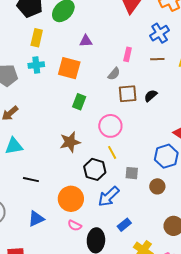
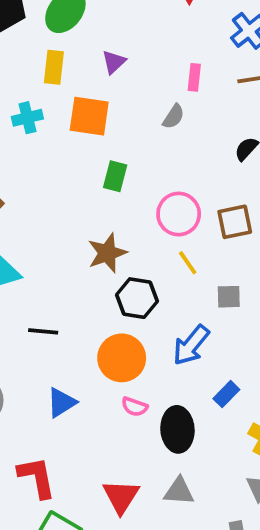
yellow rectangle: (37, 38) -> (54, 67), moved
purple triangle: (86, 41) -> (114, 62), turned -32
brown square: (128, 94) -> (235, 222), moved
black hexagon: (95, 169) -> (137, 298), moved

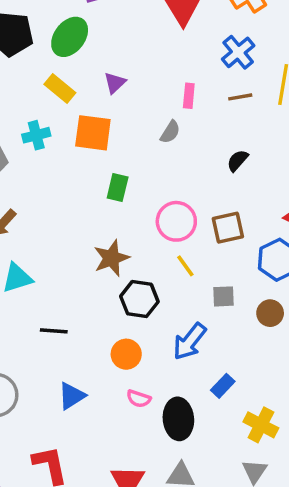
yellow rectangle: (54, 67) -> (60, 89), turned -56
orange circle: (122, 358) -> (126, 354), size x0.7

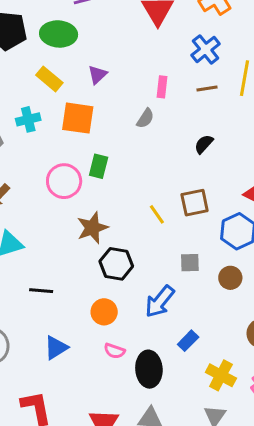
green ellipse: (70, 37) -> (59, 34), turned 56
pink circle: (176, 221) -> (64, 181), moved
yellow line: (185, 266) -> (157, 214), moved

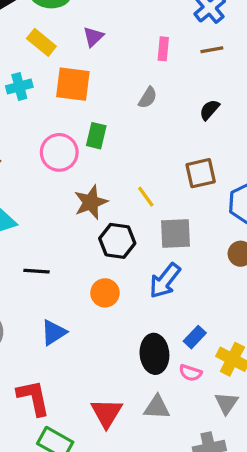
gray semicircle: (145, 118) -> (148, 98), moved
yellow line: (157, 214) -> (146, 197), moved
gray square: (190, 263) -> (176, 234), moved, size x1.5
blue rectangle: (188, 341) -> (195, 337), moved
pink semicircle: (114, 351) -> (190, 373), moved

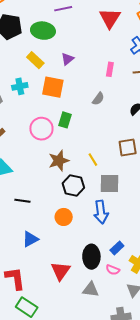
blue arrow: (165, 281) -> (101, 212), turned -50
red triangle: (107, 413) -> (61, 271), moved

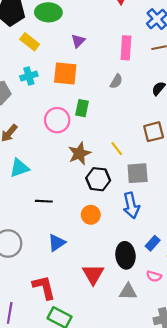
yellow rectangle: (35, 60) -> (30, 42), moved
pink rectangle: (110, 69) -> (126, 48), size x1.5
pink semicircle: (113, 270) -> (154, 276), moved

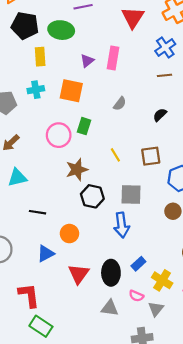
yellow rectangle: (30, 42) -> (40, 57), turned 42
pink rectangle: (126, 48) -> (113, 58), moved
yellow line: (117, 149) -> (115, 155), moved
orange circle: (91, 215) -> (69, 234), moved
red triangle: (93, 274) -> (79, 274), moved

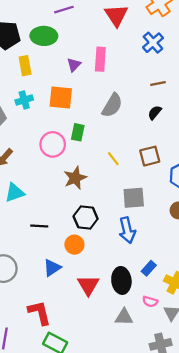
brown line: (165, 75) -> (158, 84), moved
gray semicircle: (120, 104) -> (112, 105), size x1.6
black hexagon: (92, 196) -> (86, 217), moved

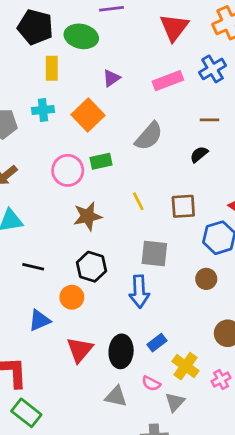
pink rectangle: (100, 59) -> (168, 81), moved, turned 55
orange square: (61, 97) -> (88, 115), turned 30
green rectangle: (78, 132) -> (101, 161), turned 56

